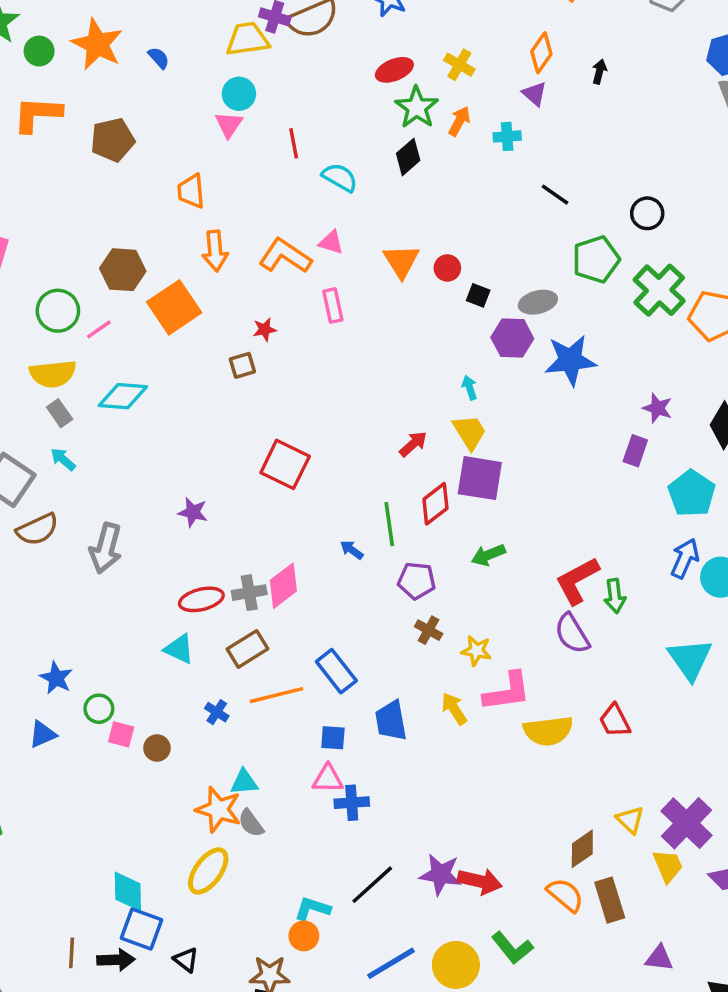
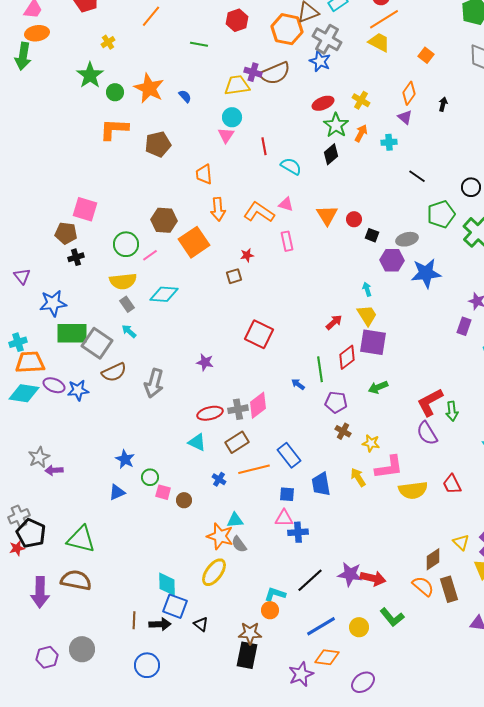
yellow circle: (456, 965) -> (359, 627), size x0.7

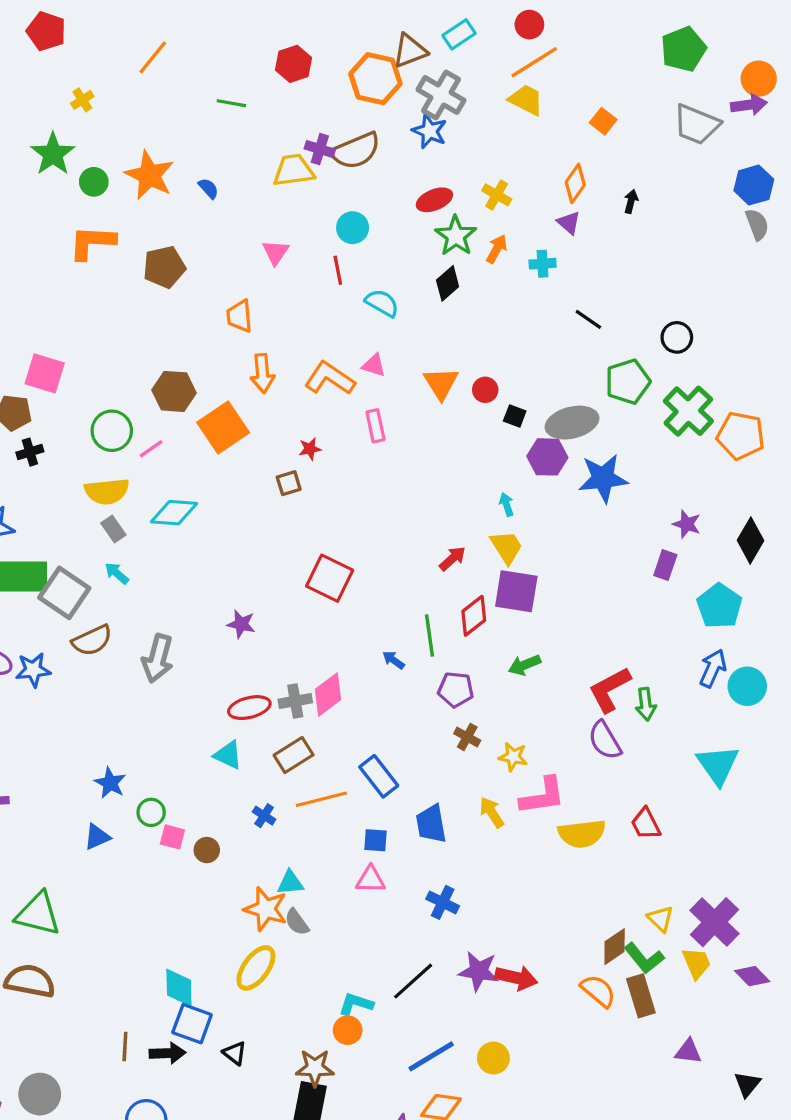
cyan circle: (232, 117) -> (353, 228), moved
gray ellipse: (407, 239) -> (572, 423), size x1.4
blue cross: (298, 532) -> (443, 902), moved, turned 30
green L-shape: (392, 617) -> (644, 958), moved

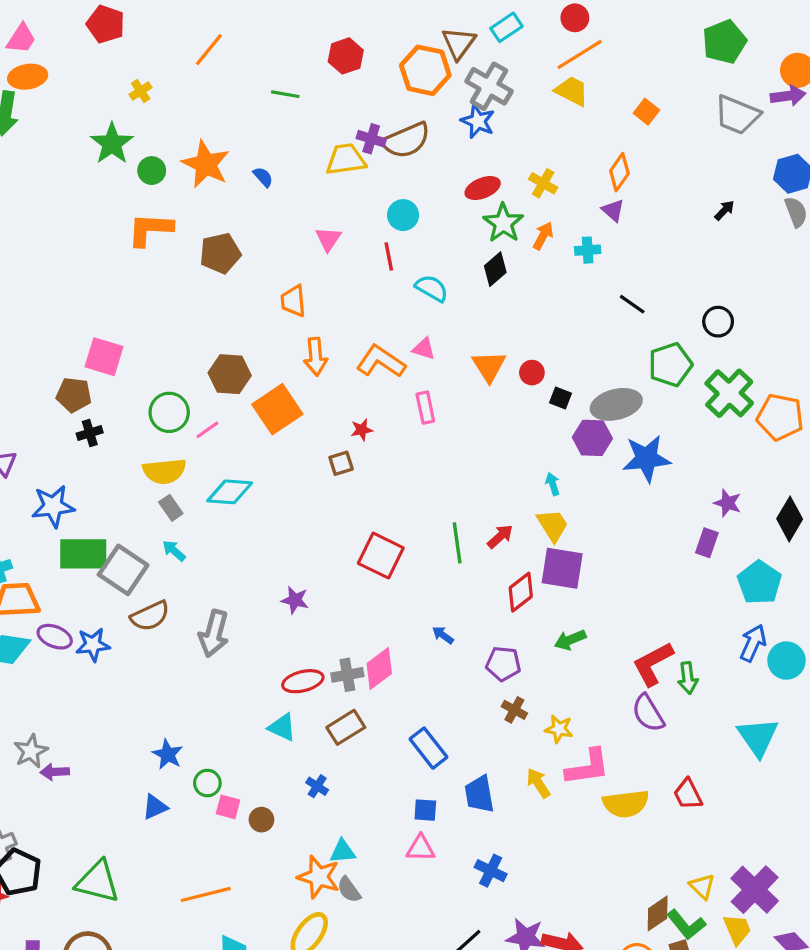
brown triangle: (410, 51) -> (459, 43), turned -33
black arrow: (631, 201) -> (724, 210), moved, turned 30
green line: (430, 635) -> (457, 543), moved
orange line: (321, 799) -> (206, 894), moved

